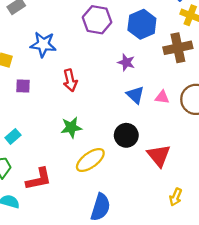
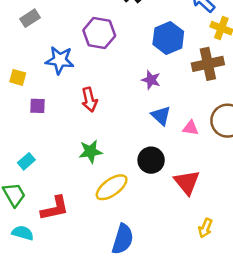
purple hexagon: (97, 20) -> (99, 33), moved
pink triangle: (162, 97) -> (191, 128), moved

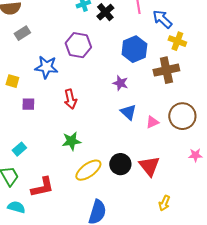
pink triangle: (191, 128) -> (152, 122), turned -32
black circle: (151, 160) -> (120, 164), moved

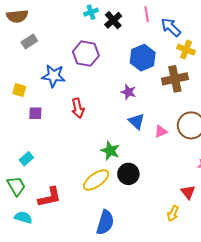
green star: (71, 141) -> (110, 151), moved, turned 30
red triangle: (149, 166) -> (188, 192), moved, size x0.7

